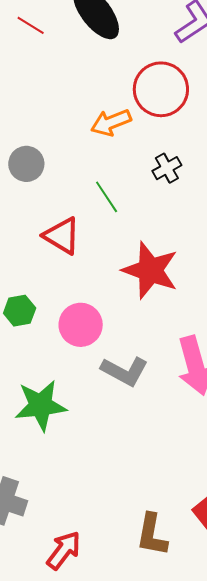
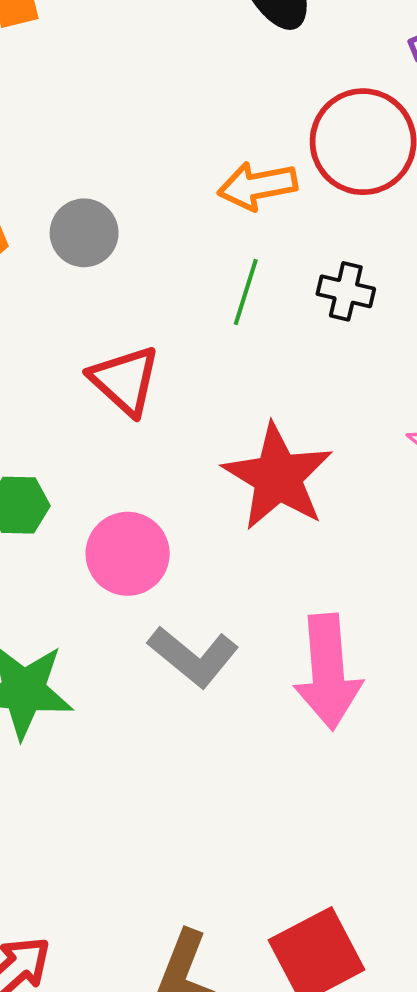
black cross: (167, 168) -> (346, 291), turned 32
green line: (107, 197) -> (246, 292), moved, turned 40

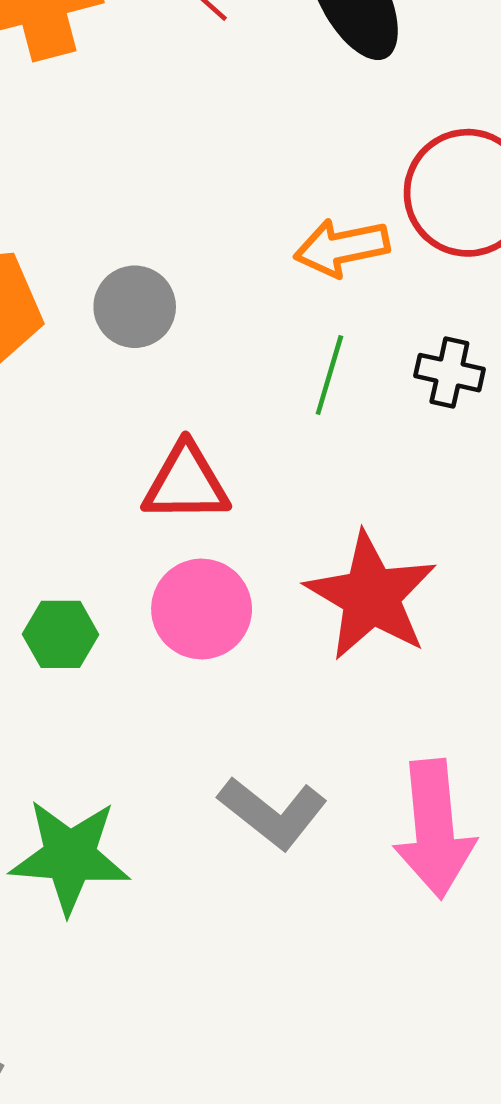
red triangle: (125, 380) -> (186, 483), turned -42
pink circle: (128, 554) -> (202, 609), moved

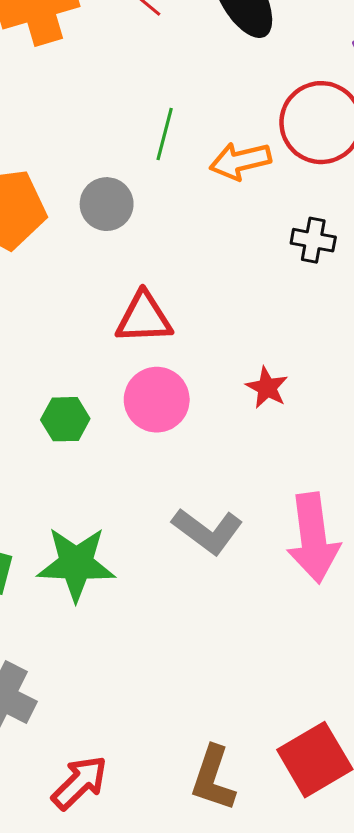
green line: (329, 375) -> (165, 134), moved
red star: (371, 596) -> (267, 388), size x0.5

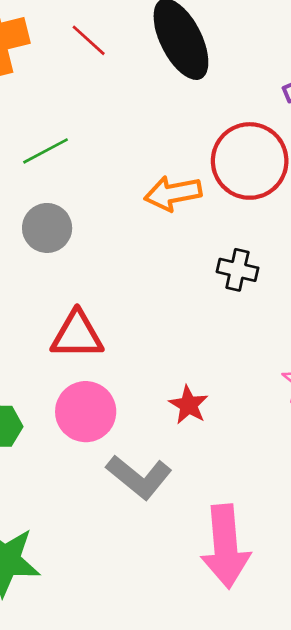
green line: (165, 134) -> (45, 151), moved, turned 45
gray L-shape: (207, 531) -> (139, 477), moved

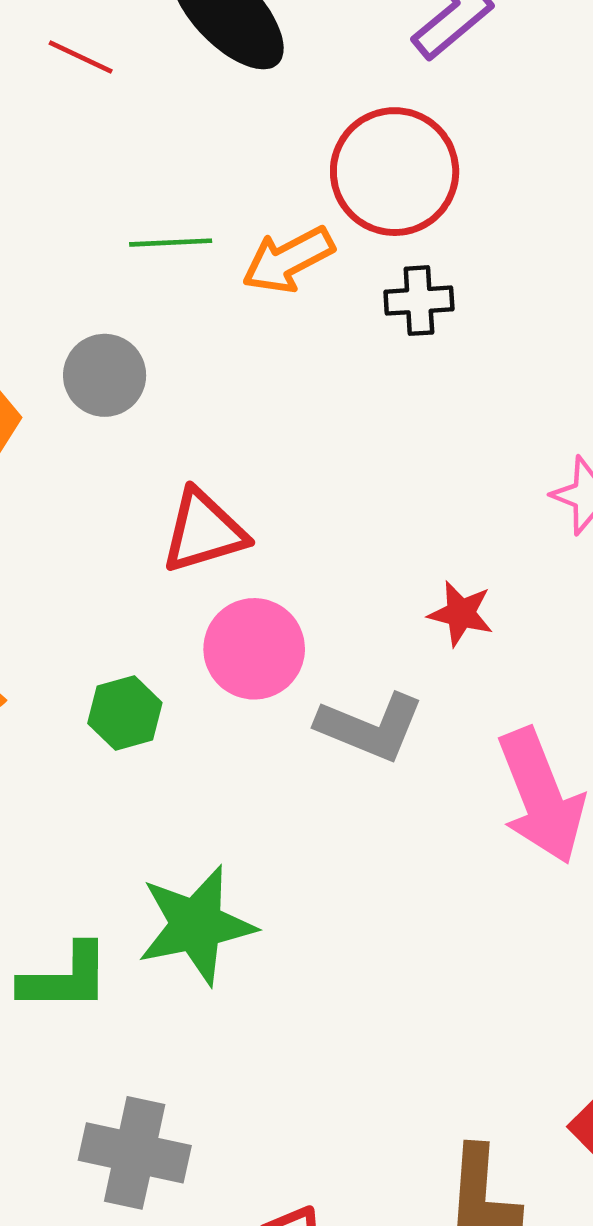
green line: (45, 151) -> (171, 243), moved, turned 42
black cross: (237, 270) -> (419, 301), moved
red star: (189, 405) -> (461, 614), moved

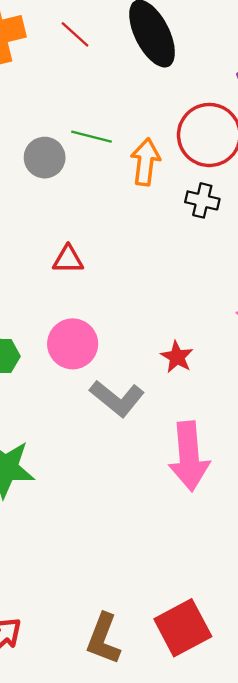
orange arrow: (288, 260) -> (145, 162), turned 108
gray circle: (105, 375) -> (45, 158), moved
red triangle: (204, 531) -> (68, 259), moved, size x0.7

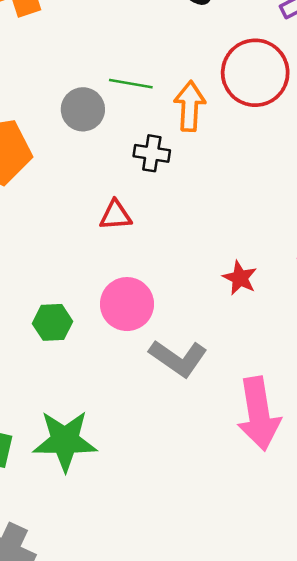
black cross: (202, 200) -> (152, 153), moved
red star: (177, 357) -> (240, 278), moved

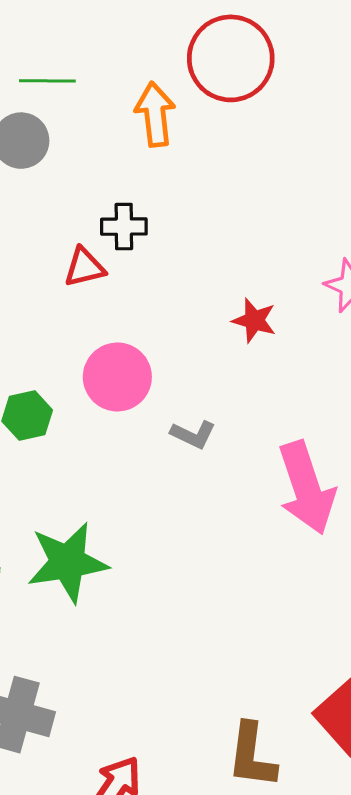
green line: (131, 84) -> (47, 81), moved
black cross: (152, 153) -> (124, 227), moved
gray L-shape: (178, 358) -> (193, 435), size x0.6

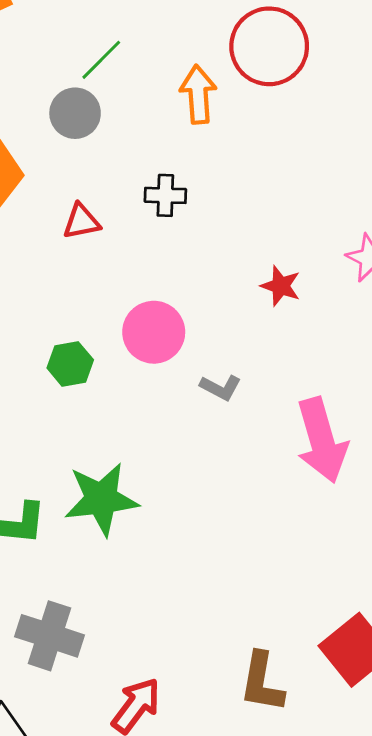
green line: (47, 81) -> (101, 60), turned -48
red triangle: (84, 267) -> (81, 221), moved

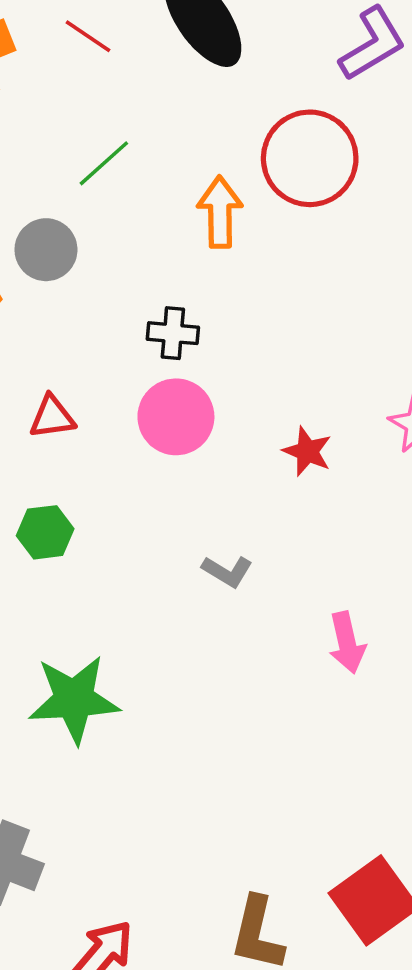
gray circle: (75, 113) -> (46, 250), moved
red triangle: (81, 221) -> (52, 417), moved
pink circle: (154, 332) -> (176, 417), moved
pink arrow: (322, 440) -> (347, 643), size x0.6

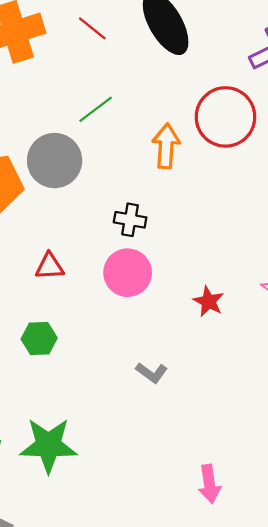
gray circle: (46, 250) -> (55, 161), size x1.4
pink arrow: (347, 643) -> (209, 484), moved

